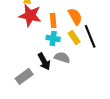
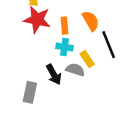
yellow rectangle: (74, 37) -> (87, 59), moved
gray rectangle: (24, 76) -> (30, 92), turned -42

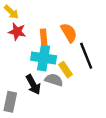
red star: (37, 20) -> (17, 32), size x0.7
cyan cross: (64, 47) -> (44, 58), size x1.5

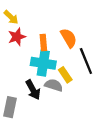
red star: (17, 32) -> (17, 37), turned -30

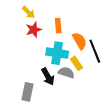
orange semicircle: (69, 38) -> (80, 41), moved
orange rectangle: (43, 43) -> (58, 26), moved

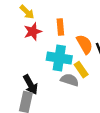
black arrow: (48, 77) -> (30, 85), moved

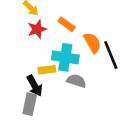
orange rectangle: (60, 27) -> (67, 24), turned -49
yellow rectangle: (81, 70) -> (47, 70), moved, turned -63

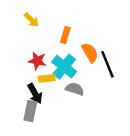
orange rectangle: (67, 24) -> (65, 35), turned 70
red star: (37, 29) -> (37, 61), moved, turned 30
cyan cross: (65, 57) -> (64, 67), turned 30

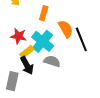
yellow rectangle: (47, 78) -> (27, 52), turned -32
black arrow: (35, 94) -> (27, 65), moved

